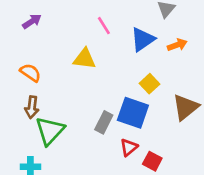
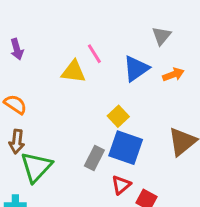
purple arrow: (32, 21) -> (17, 49), turned 108
yellow triangle: (84, 59) -> (73, 72), moved
yellow square: (150, 84) -> (118, 116), moved

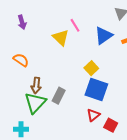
yellow triangle: (73, 72) -> (61, 38), turned 36
brown arrow: (17, 142) -> (36, 85), moved
gray rectangle: (94, 158) -> (59, 96), moved

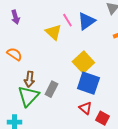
blue triangle: (104, 35) -> (86, 21), moved
yellow square: (91, 68) -> (83, 62), size x1.5
red triangle: (93, 115) -> (85, 108), turned -40

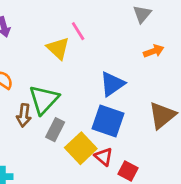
blue triangle: (86, 21) -> (112, 84), moved
yellow square: (83, 62) -> (81, 148), moved
green triangle: (28, 96) -> (44, 100), moved

